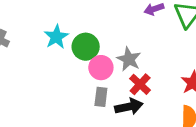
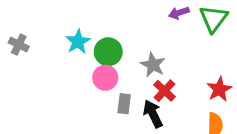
pink circle: (101, 68) -> (105, 78), moved
black arrow: (129, 107) -> (153, 114), turned -104

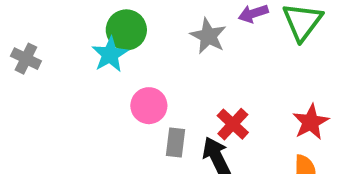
green circle: (108, 52) -> (126, 30), moved
gray star: (153, 65) -> (208, 36), moved

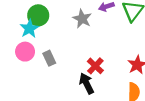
pink circle: (149, 106) -> (25, 52), moved
gray rectangle: (175, 143) -> (49, 58), moved, turned -32

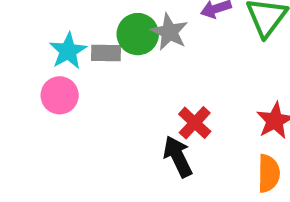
green circle: (38, 15) -> (138, 34), moved
gray rectangle: (49, 58) -> (106, 53), moved, turned -64

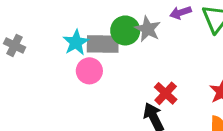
gray rectangle: (106, 53) -> (103, 44), size x1.5
pink circle: (60, 95) -> (89, 71), moved

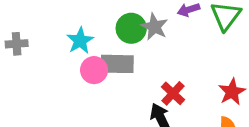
gray rectangle: (103, 44) -> (117, 64), moved
gray cross: (15, 45) -> (17, 44), turned -30

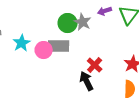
cyan star: (80, 41) -> (22, 43), moved

